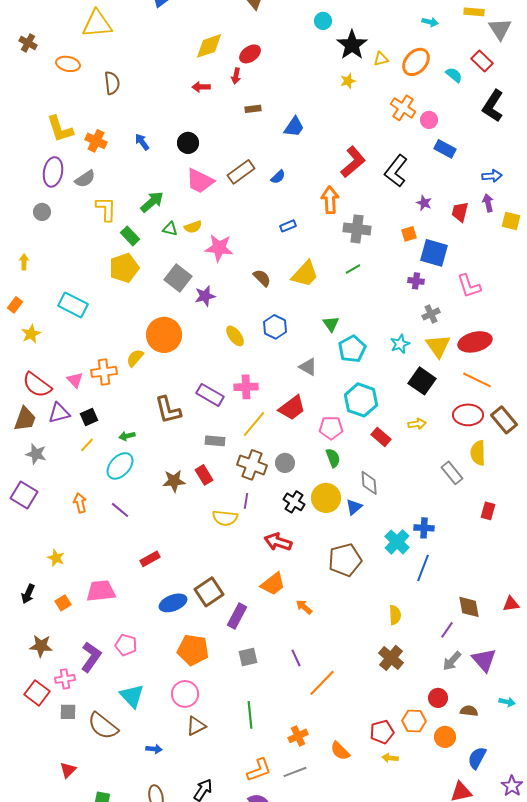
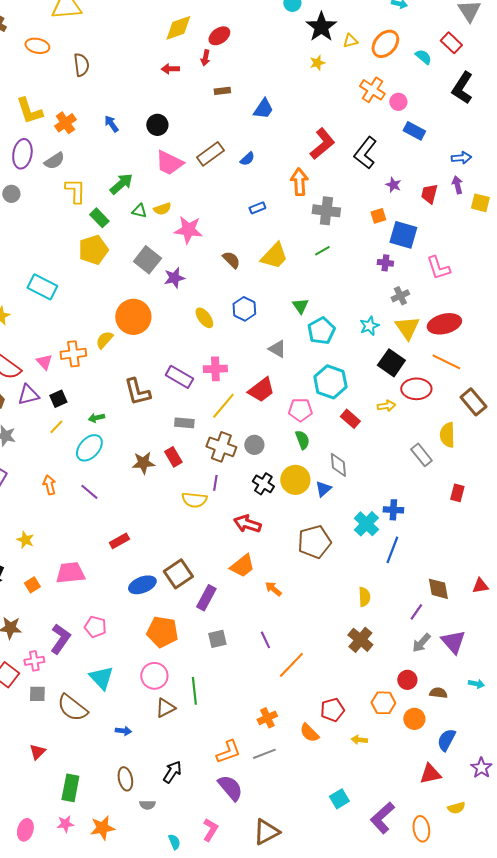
orange cross: (96, 141) -> (65, 123), turned 30
red ellipse: (468, 415) -> (416, 389), moved
green line: (250, 715) -> (194, 691), moved
red pentagon: (382, 732) -> (332, 710), moved

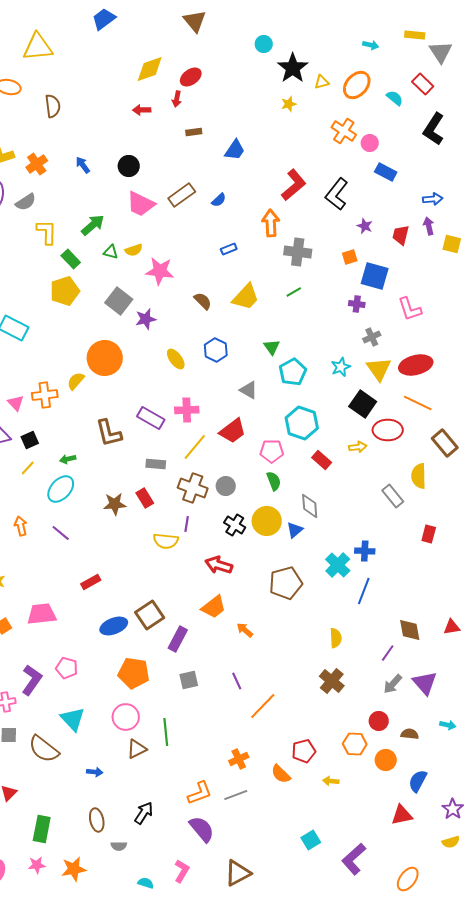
yellow semicircle: (456, 808) -> (451, 842), moved
orange ellipse: (421, 829) -> (408, 879), moved, turned 45
cyan semicircle: (174, 842) -> (146, 883), turned -49

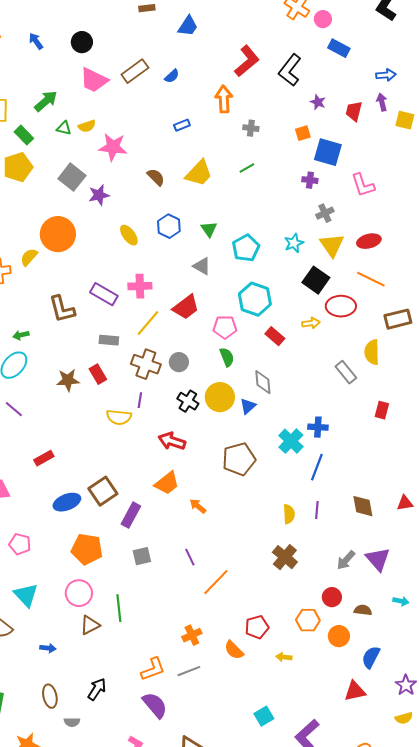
gray cross: (298, 252) -> (251, 128), size x0.6
green triangle: (272, 347) -> (209, 229), moved
red ellipse: (416, 365) -> (369, 241), size x0.7
brown rectangle: (445, 443) -> (398, 319), turned -64
purple line: (388, 653) -> (317, 510), moved, turned -30

